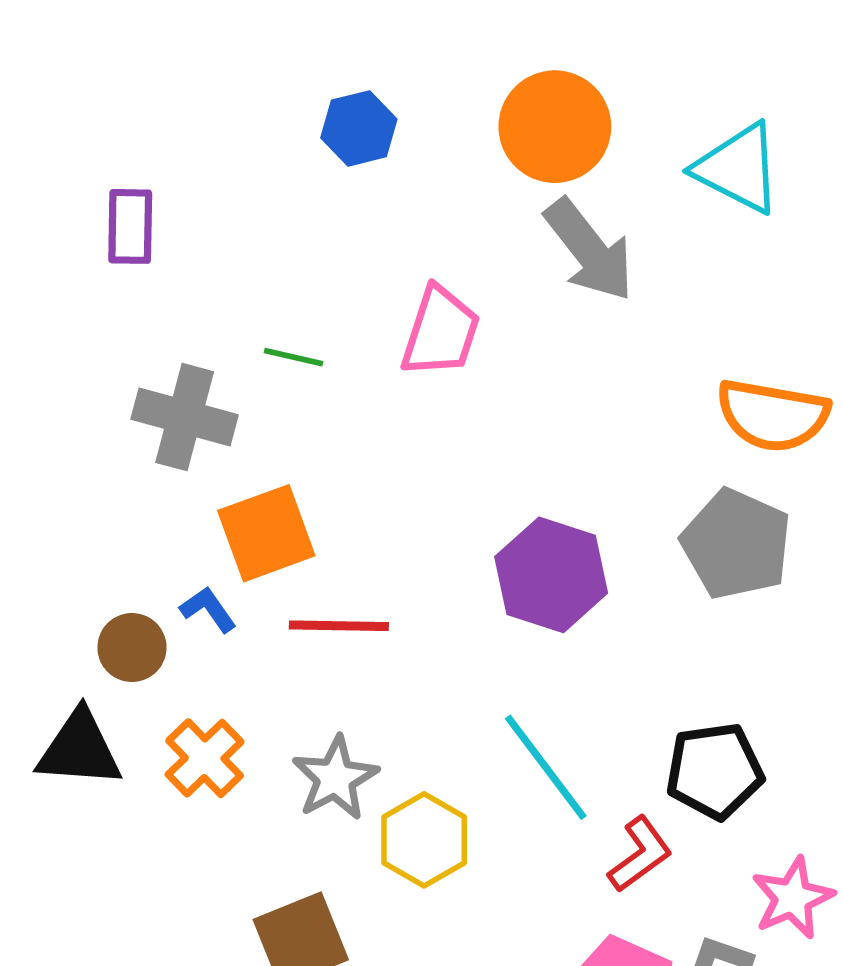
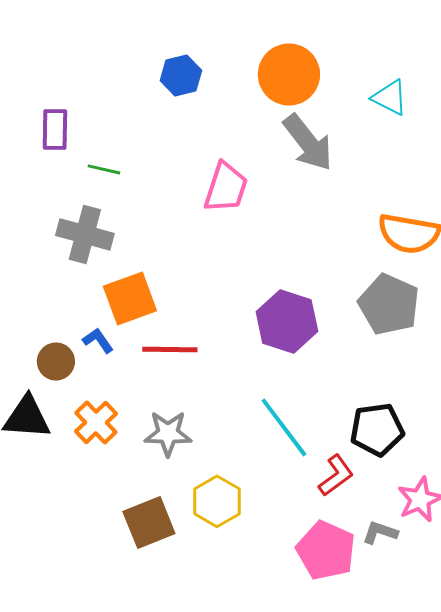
cyan triangle: (738, 168) -> (390, 97), size x0.7
green line: (294, 357) -> (104, 169), moved
gray star: (335, 778) -> (168, 433), turned 30
yellow hexagon: (424, 840) -> (217, 501), moved

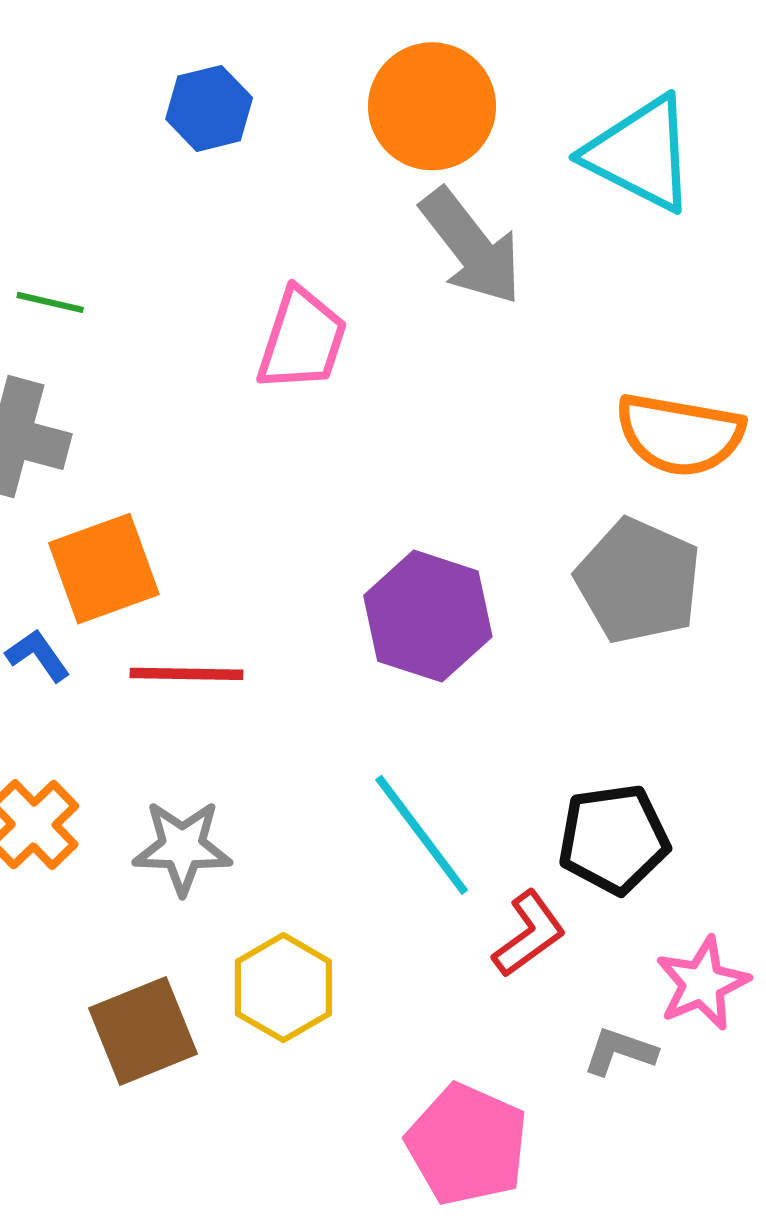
cyan triangle: (390, 97) -> (640, 154), size x1.6
pink pentagon: (326, 550) -> (467, 1144), moved

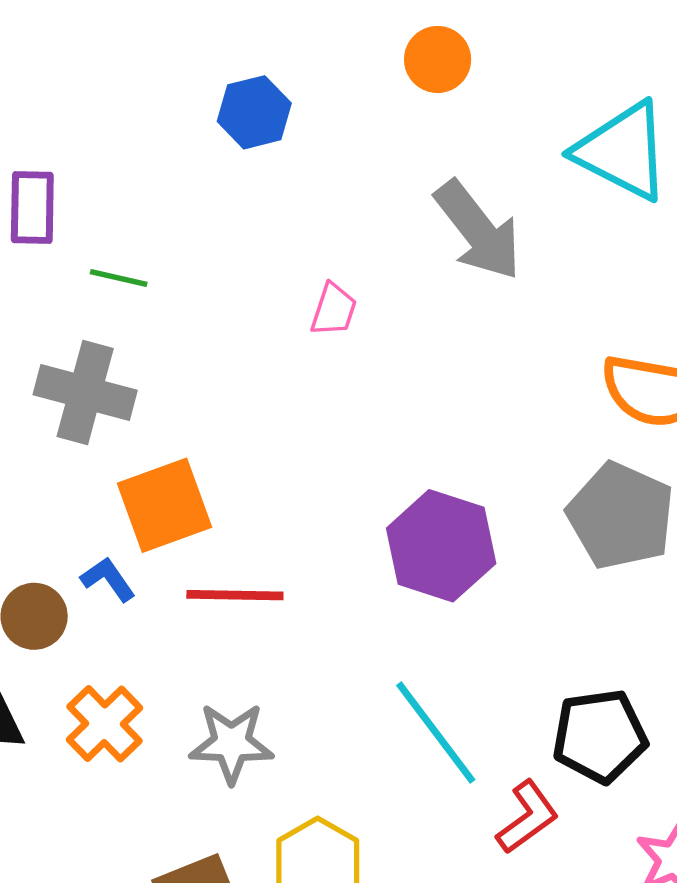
orange circle: (432, 106) -> (438, 59), moved, size x0.6
pink trapezoid: (302, 340) -> (334, 310), size x0.6

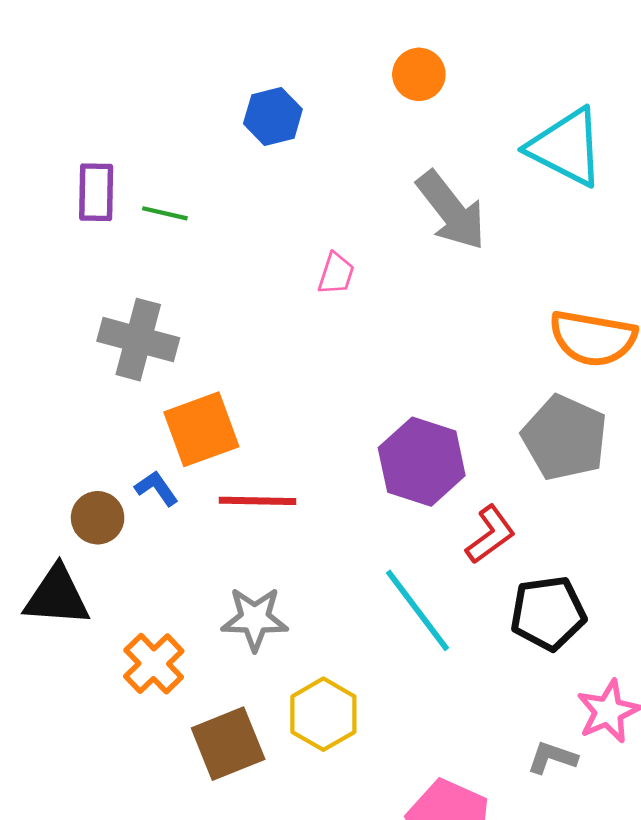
green line: (119, 278) -> (165, 213), moved
orange cross: (105, 724) -> (154, 664), moved
red L-shape: (527, 817) -> (490, 535), moved

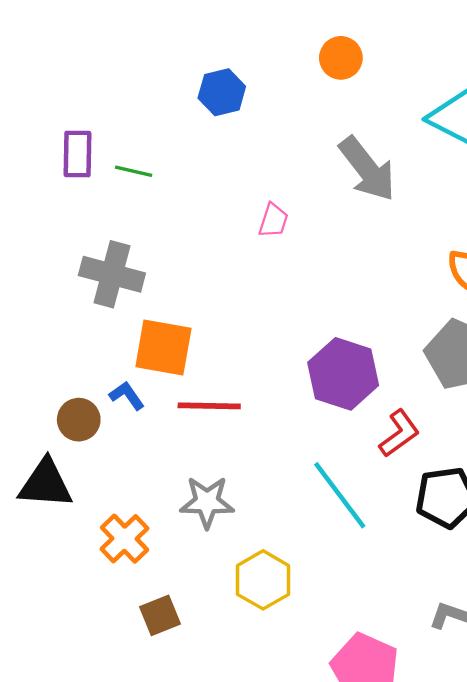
orange square: (201, 429) -> (163, 348), turned 30
brown square: (228, 744) -> (160, 615), moved, size x0.7

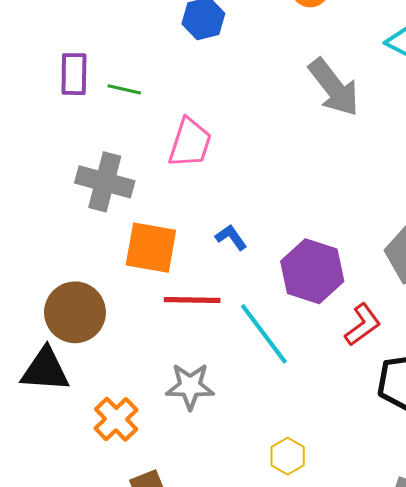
pink trapezoid: (273, 220) -> (190, 143), moved, size x1.6
blue L-shape: (127, 396) -> (231, 237), moved
brown circle: (79, 420) -> (75, 312), size x1.6
cyan line: (340, 495) -> (264, 334), moved
yellow hexagon: (263, 580) -> (288, 456), moved, size x0.7

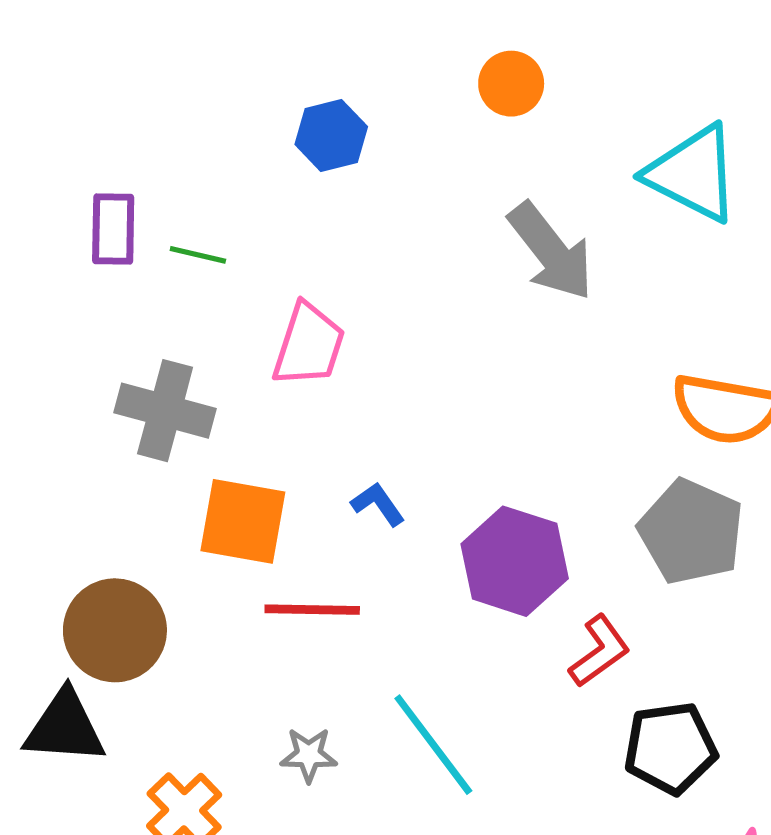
cyan line: (264, 334) -> (433, 745), moved
gray star: (190, 386) -> (309, 755), size x0.7

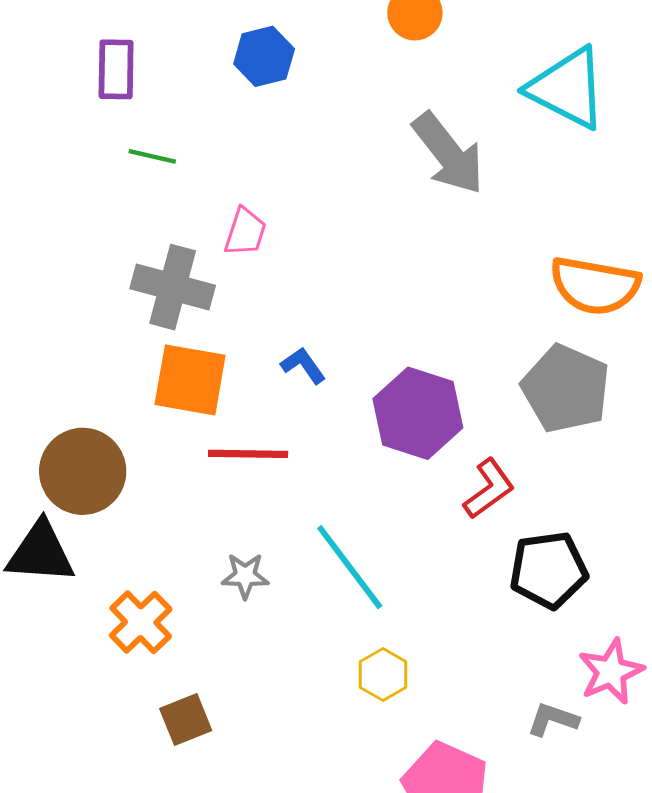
purple rectangle: (113, 229) -> (116, 69), moved
pink trapezoid: (309, 345) -> (245, 232), size x0.7
gray cross: (165, 411) -> (173, 287), moved

